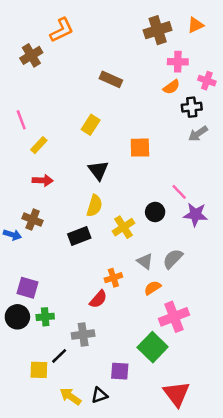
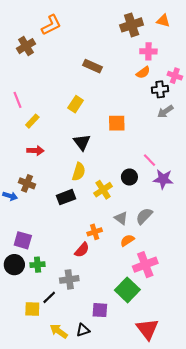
orange triangle: (195, 25) -> (163, 21), turned 40
pink cross: (207, 81) -> (175, 76), moved

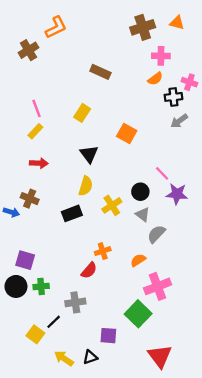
pink line: (18, 100) -> (37, 108), moved
orange square: (117, 123) -> (127, 133), turned 30
gray triangle: (121, 218) -> (143, 215), moved
yellow square: (32, 309) -> (35, 334), turned 35

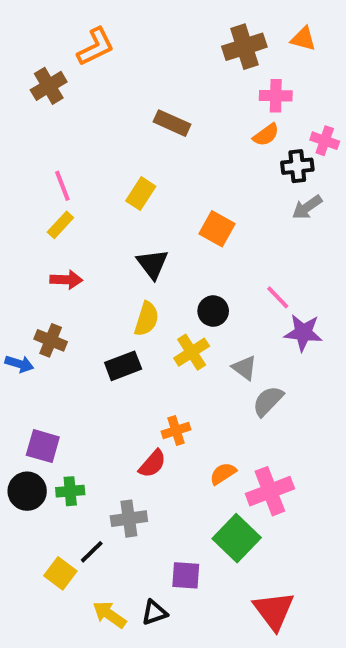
black circle: (140, 192) -> (213, 311), moved
orange semicircle: (138, 260) -> (223, 474), moved

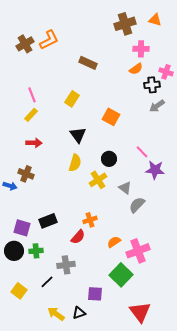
orange L-shape: (96, 47) -> (49, 40), moved
black rectangle: (123, 366) -> (48, 221), moved
yellow square: (60, 573) -> (19, 291), moved

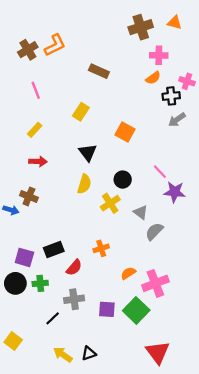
pink line: (32, 95) -> (36, 90), moved
red semicircle: (78, 237) -> (74, 268), moved
yellow square: (19, 291) -> (13, 341), moved
purple square: (95, 294) -> (107, 309), moved

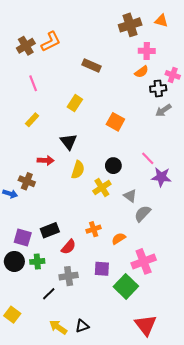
black triangle: (88, 152) -> (69, 142), moved
red arrow: (38, 161) -> (46, 160), moved
orange semicircle: (128, 273) -> (119, 239), moved
purple square: (107, 309) -> (102, 269), moved

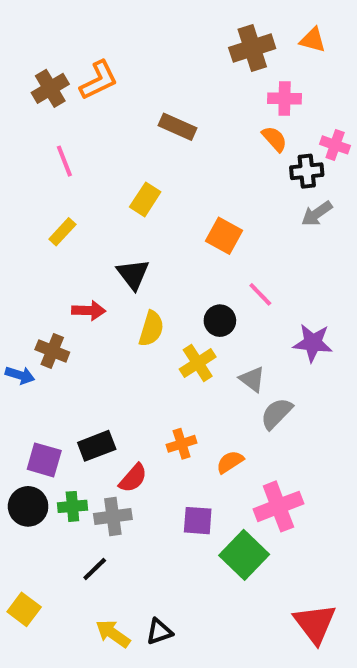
orange semicircle: (142, 72) -> (274, 139), turned -96
pink line: (148, 158) -> (260, 294), moved
gray cross: (69, 276) -> (113, 517), moved
red triangle: (146, 325) -> (315, 624), moved

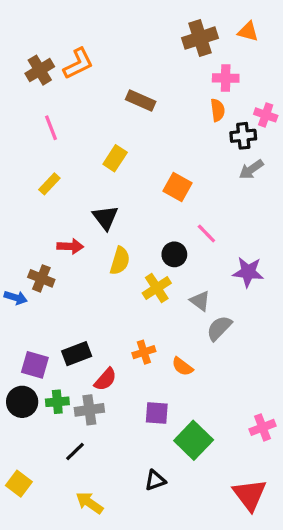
orange semicircle: (274, 139) -> (218, 110), turned 35
orange semicircle: (230, 462) -> (182, 367), turned -110
pink cross: (278, 506) -> (262, 427), moved, size x0.7
black triangle: (159, 632) -> (155, 480), moved

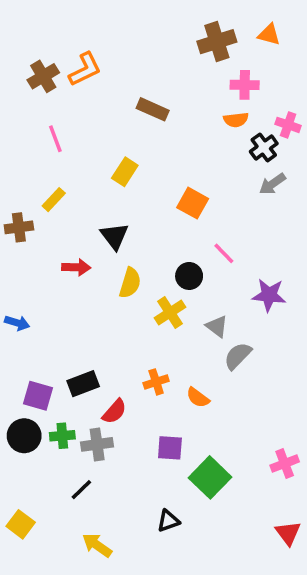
orange semicircle: (218, 110) -> (236, 120), turned 90
black cross: (243, 136) -> (264, 147), turned -30
brown cross: (41, 278) -> (19, 227), moved, turned -30
red triangle: (250, 495) -> (288, 533), moved, size x0.7

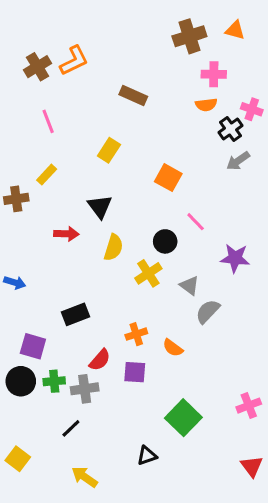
black rectangle: (83, 384) -> (75, 314), moved
purple square: (170, 448) -> (135, 372), moved

